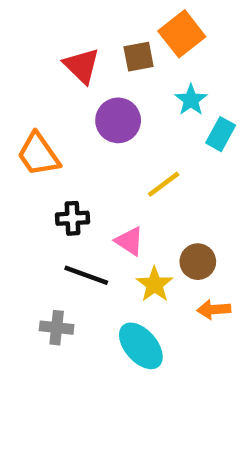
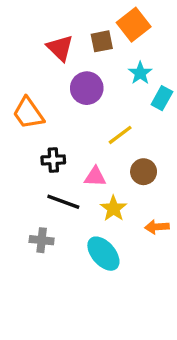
pink triangle: (129, 241) -> (95, 177), turned -30
brown circle: (198, 262) -> (144, 172), moved

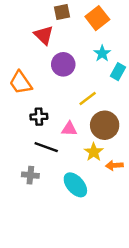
brown square: (102, 41) -> (62, 12), moved
brown circle: (144, 172) -> (105, 125), size x1.5
yellow star: (113, 208) -> (94, 152), moved

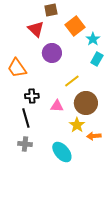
orange square: (97, 18) -> (75, 26), moved
cyan star: (102, 53) -> (93, 39), moved
black line: (46, 147) -> (26, 118), moved, turned 54

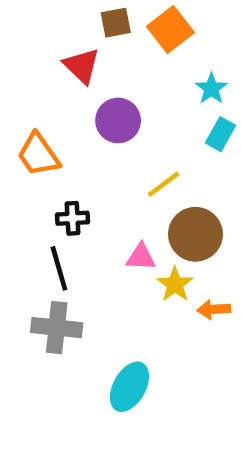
orange square: (75, 26) -> (170, 29), moved
pink triangle: (57, 106) -> (141, 257), moved
gray cross: (25, 144) -> (57, 328), size x1.5
cyan ellipse: (62, 152) -> (129, 387), moved, turned 70

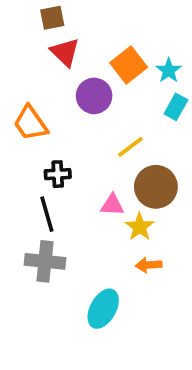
brown square: (116, 23) -> (52, 18), moved
orange square: (170, 29) -> (129, 65), moved
orange arrow: (214, 309) -> (149, 265), moved

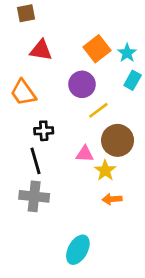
brown square: (52, 18) -> (26, 13), moved
red triangle: (65, 52) -> (41, 50), moved, turned -35
purple circle: (94, 96) -> (82, 84), moved
cyan ellipse: (103, 309) -> (78, 250), moved

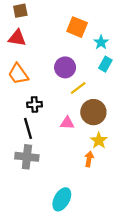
orange square: (97, 49) -> (77, 27), moved, turned -30
red triangle: (41, 50) -> (17, 38), moved
yellow star: (105, 170) -> (99, 140), moved
orange arrow: (112, 199) -> (89, 159), turned 104

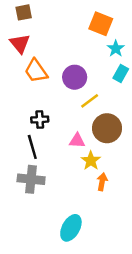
orange square: (77, 27) -> (101, 24), moved
red triangle: (17, 38) -> (20, 44), turned 42
orange trapezoid: (18, 74) -> (36, 71), moved
yellow star: (99, 140) -> (91, 161), moved

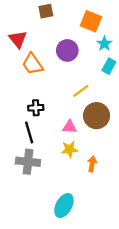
brown square: (24, 12) -> (46, 11), moved
purple circle: (75, 77) -> (67, 50), moved
yellow star: (91, 161) -> (70, 149), moved, turned 30

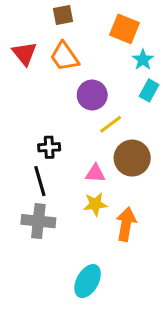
purple circle: (67, 50) -> (92, 95), moved
orange trapezoid: (32, 64) -> (64, 57), moved
orange arrow: (92, 164) -> (126, 224), size x1.5

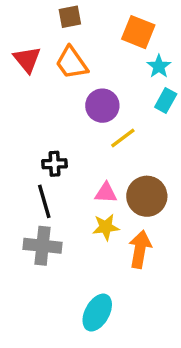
brown circle: (132, 158) -> (147, 196), moved

